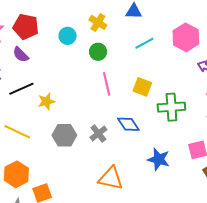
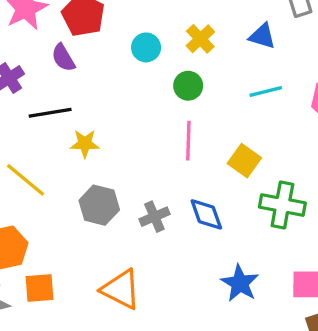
orange triangle: (111, 178) -> (121, 289), moved

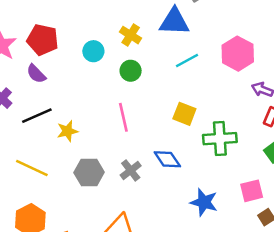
blue triangle: (262, 36) -> (174, 22), size x1.5
pink line: (188, 141) -> (123, 117), moved

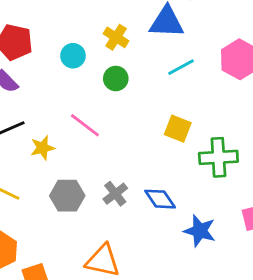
pink line: (123, 117) -> (85, 125), moved, turned -40
blue diamond: (167, 159) -> (160, 199), moved

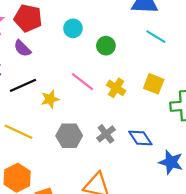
yellow cross: (116, 37) -> (116, 88), moved
cyan line: (181, 67) -> (156, 37), turned 60

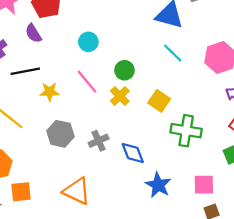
cyan circle: (73, 28) -> (88, 42), moved
green circle: (106, 46) -> (124, 70), moved

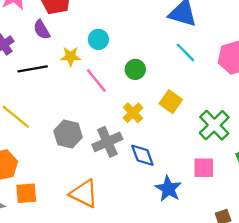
yellow star: (50, 92) -> (71, 56), moved
yellow cross: (120, 96) -> (133, 113), moved
green cross: (186, 131) -> (214, 125), moved, turned 36
gray cross: (99, 141) -> (107, 142), size x1.4
pink square: (204, 185) -> (204, 168), moved

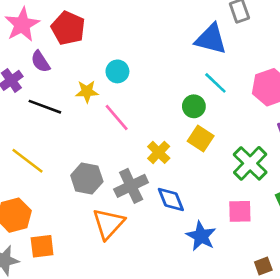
purple semicircle: (42, 30) -> (40, 62), moved
black line: (33, 69) -> (45, 107), turned 32
green circle: (135, 69) -> (194, 106), moved
orange triangle: (84, 194) -> (108, 224), moved, turned 48

